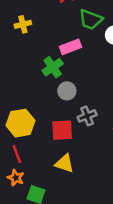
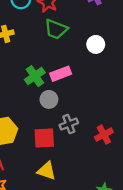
green trapezoid: (91, 20) -> (56, 29), moved
pink rectangle: (70, 47) -> (61, 74), moved

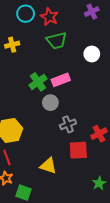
green trapezoid: (56, 29) -> (57, 41), turned -35
red square: (44, 138) -> (78, 150), moved

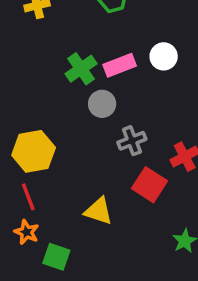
white circle: (92, 54) -> (164, 56), moved
red square: (78, 150) -> (150, 185), turned 36

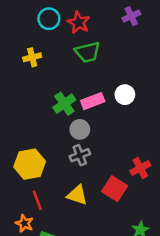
gray cross: (132, 141) -> (80, 155), moved
red line: (28, 197) -> (37, 200), moved
yellow triangle: (99, 211) -> (77, 195), moved

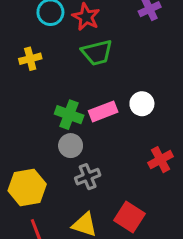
green cross: (64, 104) -> (69, 115), turned -35
gray circle: (80, 129) -> (71, 146), moved
red cross: (140, 168) -> (161, 160), moved

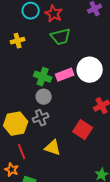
white circle: (142, 104) -> (90, 70), size x1.6
gray cross: (88, 177) -> (41, 118), moved
red square: (130, 217) -> (83, 130), moved

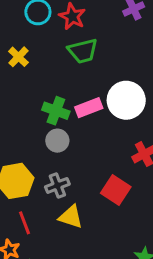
yellow cross: (18, 41) -> (18, 57), turned -32
gray cross: (41, 118) -> (57, 185), moved

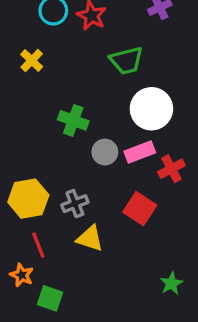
green trapezoid: (83, 51) -> (126, 61), moved
pink rectangle: (89, 108) -> (140, 152), moved
gray circle: (57, 141) -> (105, 152), moved

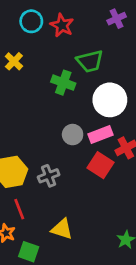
green cross: (73, 120) -> (63, 83), moved
red square: (140, 209) -> (101, 165), moved
yellow triangle: (90, 239) -> (62, 229), moved

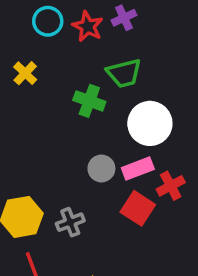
purple cross: (117, 19) -> (124, 18), moved

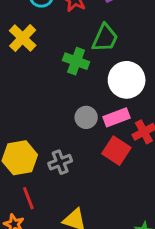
yellow cross: (25, 73) -> (23, 38), size x1.4
green trapezoid: (124, 73) -> (105, 38), turned -52

